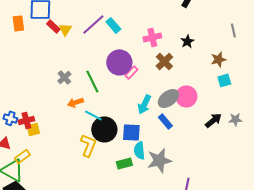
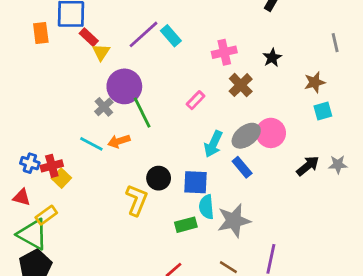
yellow triangle: (65, 29) -> (101, 52), moved
purple circle: (119, 62) -> (124, 86), moved
cyan line: (93, 115) -> (91, 144), moved
yellow square: (33, 129) -> (61, 178), turned -32
black circle: (104, 129) -> (159, 178), size x0.7

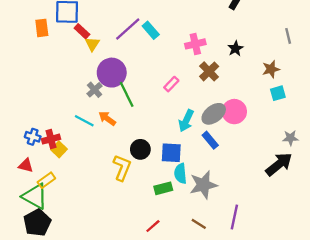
orange arrow: (119, 141) -> (107, 118), turned 54
black arrow: (308, 166) -> (279, 164), moved, size x1.4

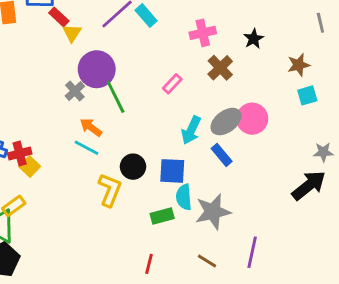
cyan line: (84, 121) -> (87, 148), moved
red line: (153, 226) -> (149, 264), turned -35

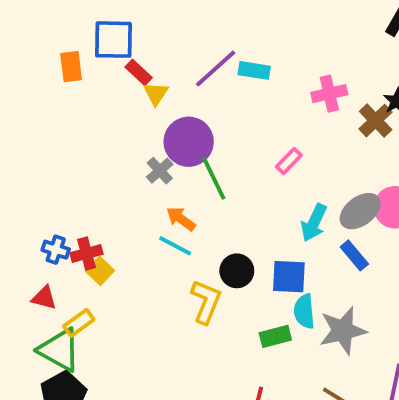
cyan rectangle: (146, 15) -> (254, 70), turned -40
brown cross: (220, 68) -> (376, 121), moved

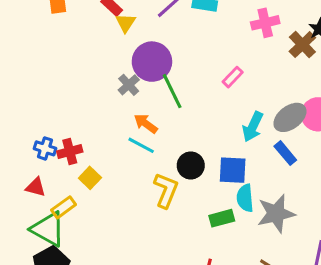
yellow square: (100, 271) -> (90, 178), moved

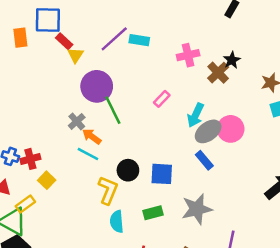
gray cross: (129, 85) -> (77, 121), moved
cyan arrow: (253, 127) -> (196, 115), moved
cyan semicircle: (245, 198) -> (117, 222), moved

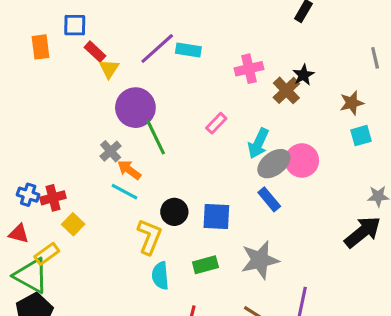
blue square: (48, 20) -> (75, 25), size x0.7

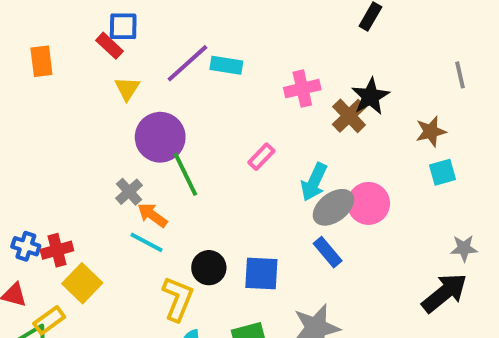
blue square: (75, 25) -> (123, 26), moved
red rectangle: (95, 52) -> (110, 46), moved
black star: (303, 75) -> (370, 96), size x1.4
yellow square: (73, 224) -> (82, 283), size x1.4

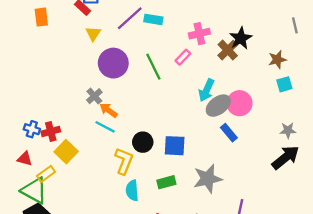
pink rectangle: (261, 157) -> (183, 57), moved
green line: (185, 174) -> (153, 67), moved
gray star: (464, 248) -> (288, 130), moved
blue rectangle: (328, 252) -> (229, 133), moved

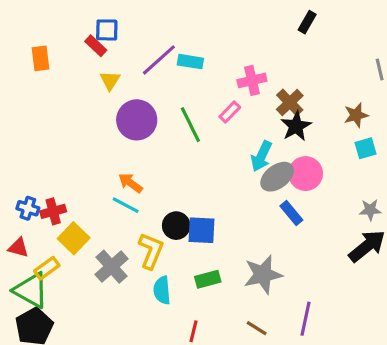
black star: (241, 38) -> (296, 126), moved
gray cross: (94, 96) -> (112, 267), moved, size x1.5
blue square: (175, 146) -> (201, 230), moved

